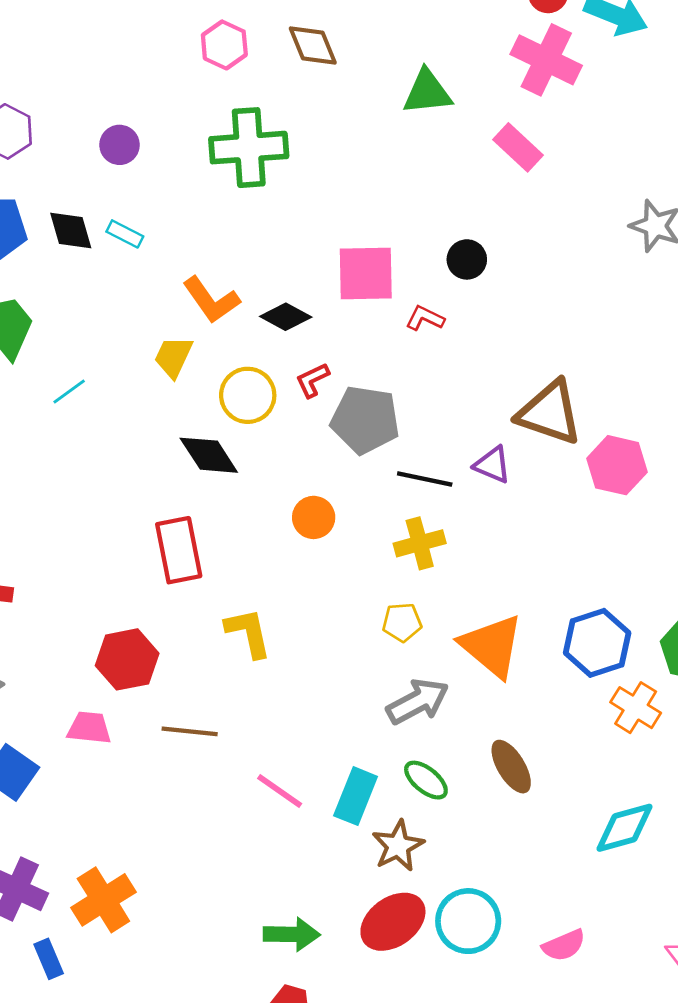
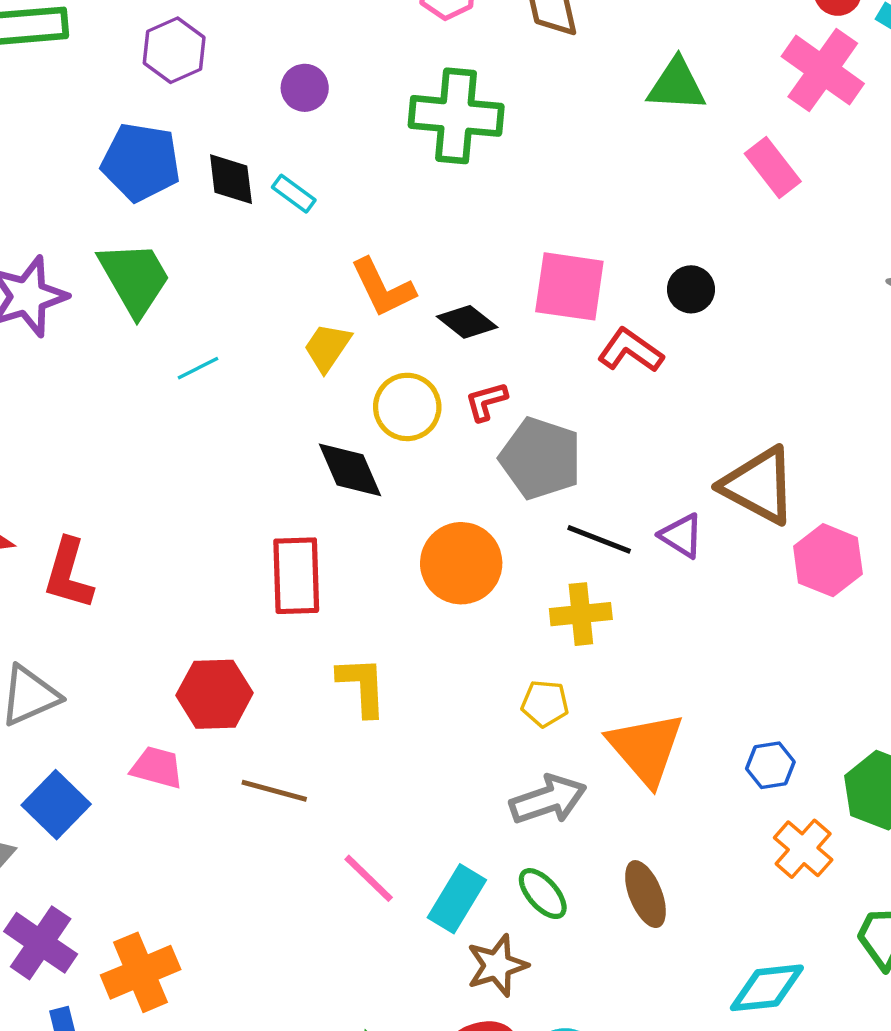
red L-shape: (425, 318) -> (630, 350), size x1.4
orange circle: (314, 517) -> (461, 563), size x1.6
blue hexagon: (597, 643) -> (770, 765), size x0.6

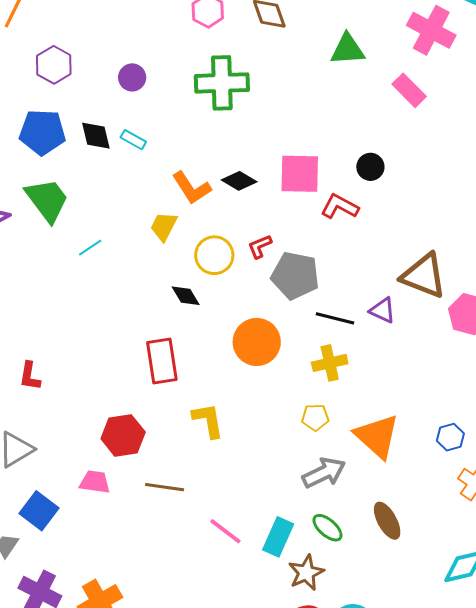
black diamond: (467, 322) -> (239, 181), moved
black diamond: (350, 470) -> (186, 296), size x0.7
red L-shape: (68, 574) -> (30, 376), size x0.7

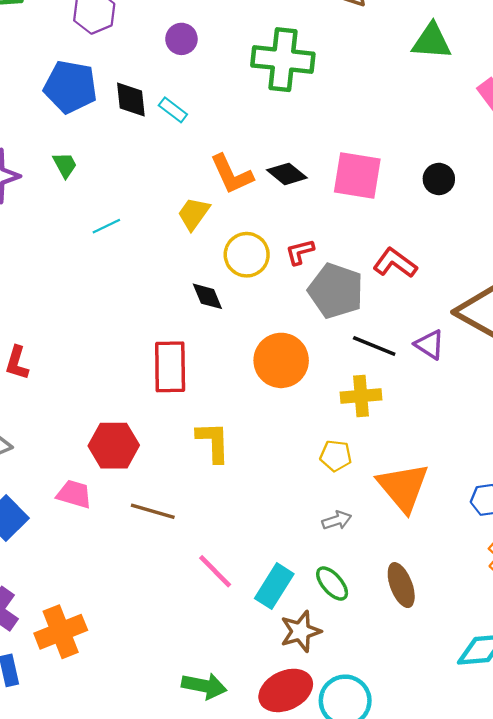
green trapezoid: (47, 200) -> (65, 165), size x0.5
red L-shape: (340, 207) -> (395, 263), moved
gray arrow: (324, 473) -> (337, 520), size x0.6

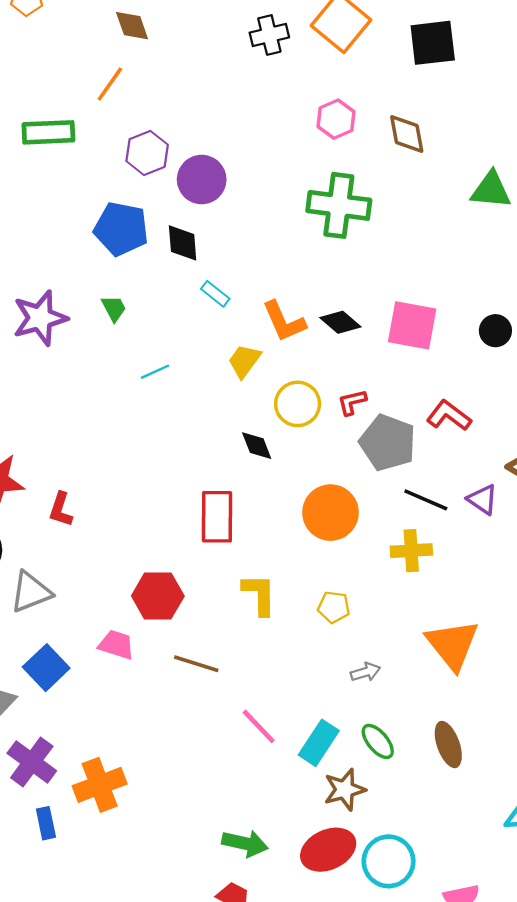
purple circle: (181, 39) -> (202, 180), moved, size x1.5
cyan rectangle: (173, 110) -> (215, 294), moved
yellow pentagon: (336, 456) -> (334, 607), moved
gray arrow: (337, 520) -> (365, 672), moved

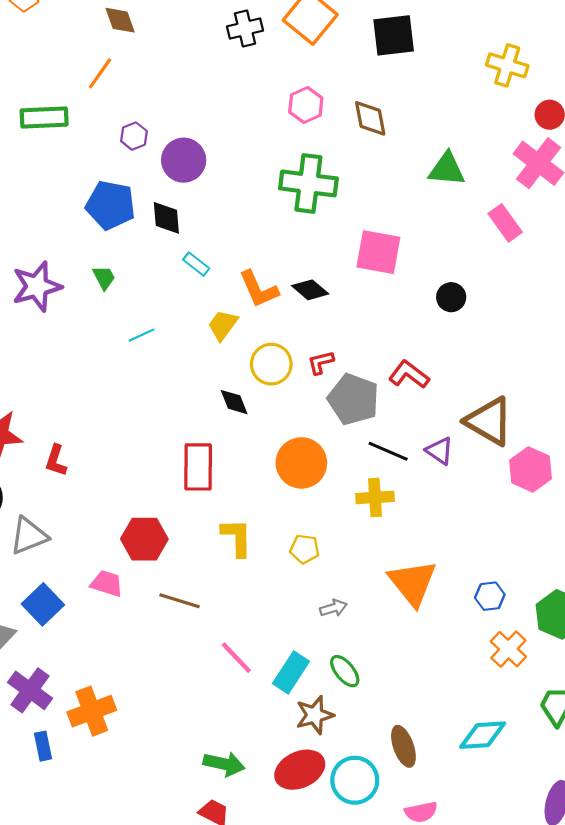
purple hexagon: (147, 153) -> (134, 136), size x0.7
pink square: (412, 325) -> (378, 252), moved
brown ellipse: (448, 745) -> (403, 746), moved

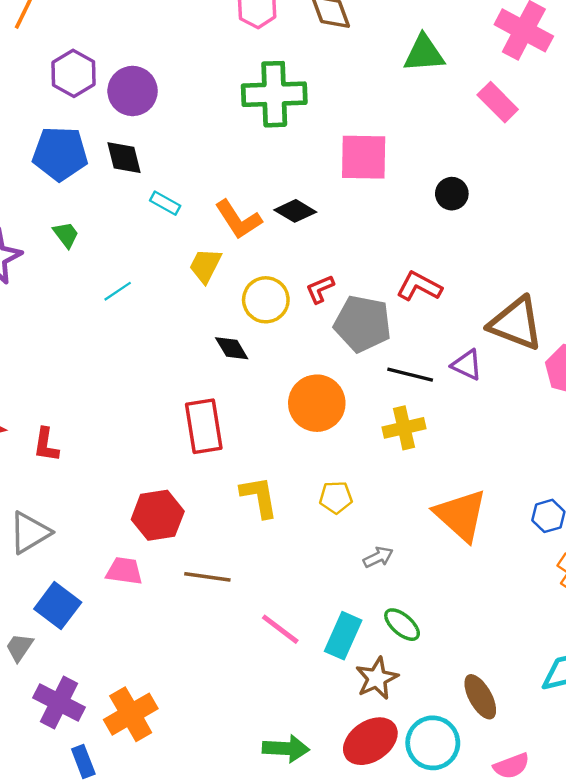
purple hexagon: (134, 136) -> (73, 73), size x1.5

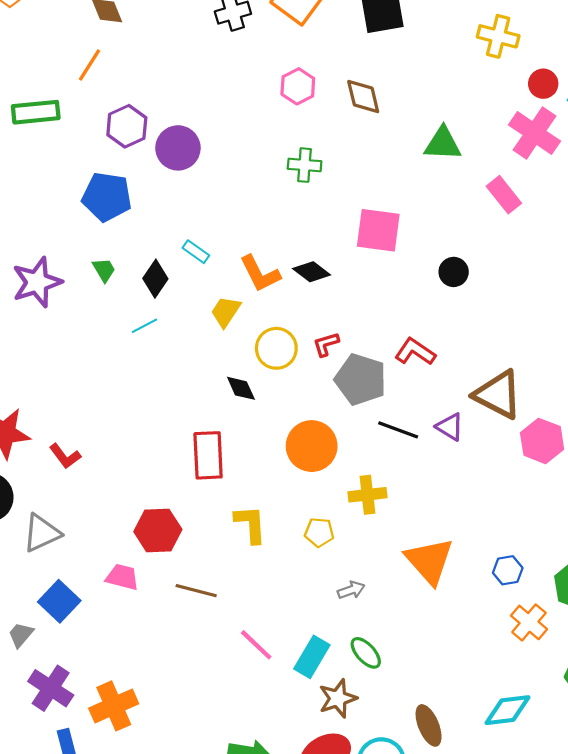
green cross: (274, 94) -> (305, 165), size x0.6
black diamond: (124, 158) -> (155, 279), moved, turned 42
yellow cross: (404, 428) -> (367, 495), moved
red L-shape: (46, 445) -> (65, 456), turned -52

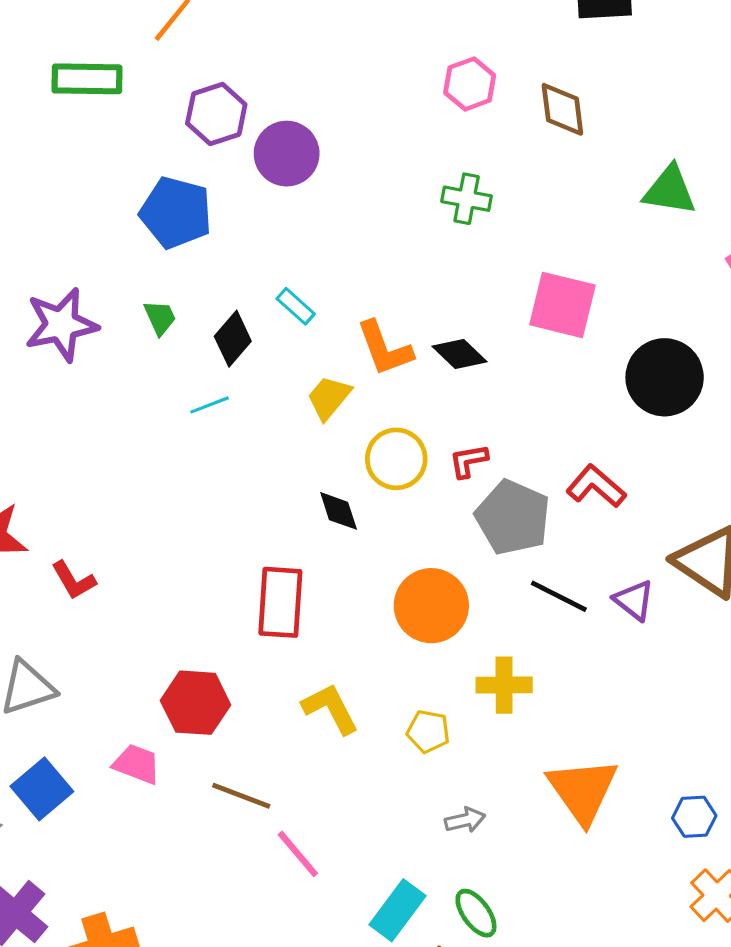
black circle: (454, 272) -> (665, 377), size x1.8
yellow L-shape: (251, 524) -> (330, 709), turned -30
pink line: (256, 645) -> (298, 854), moved

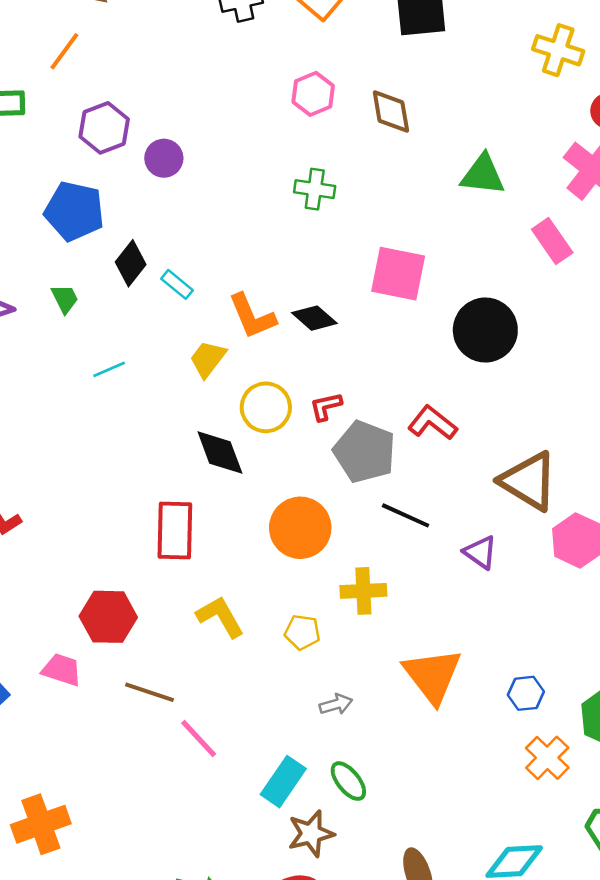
purple circle: (287, 154) -> (164, 158), size x0.7
black diamond: (233, 339) -> (131, 263), moved
black diamond: (339, 511) -> (220, 453), size x1.4
purple triangle: (634, 600) -> (480, 552), moved

